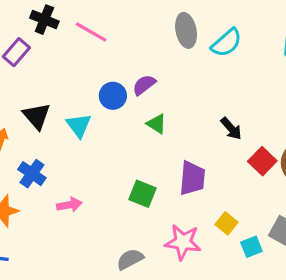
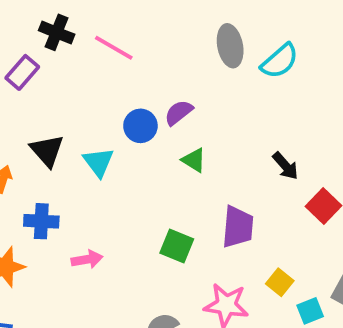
blue cross: (32, 174) -> (41, 221), turned -32

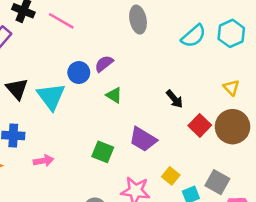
cyan semicircle: (280, 61) -> (193, 36), moved
cyan triangle: (99, 162) -> (51, 96), size x1.4
purple trapezoid: (238, 227) -> (143, 139), turned 116

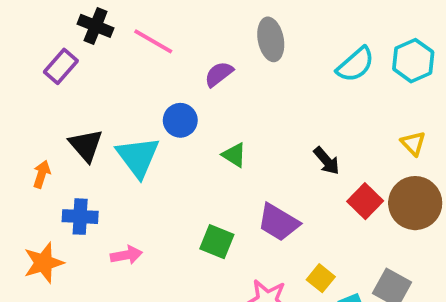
purple semicircle: (104, 64) -> (219, 74), moved

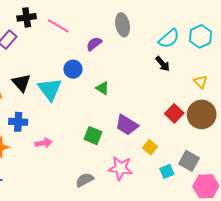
black cross: (96, 26) -> (27, 17), turned -30
black arrow: (327, 161) -> (163, 64), moved
yellow square: (321, 278) -> (150, 147), moved

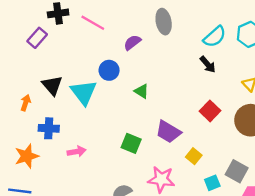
red square: (174, 113) -> (210, 111), moved

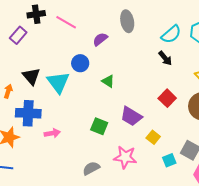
blue cross: (49, 128) -> (28, 113), size x1.4

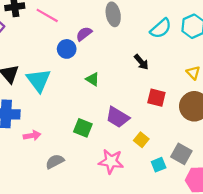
black arrow: (165, 58) -> (141, 62), moved
blue circle: (80, 63) -> (67, 49), moved
red square: (167, 98) -> (156, 98), turned -30
gray semicircle: (91, 168) -> (55, 161), moved

